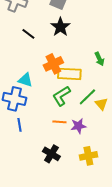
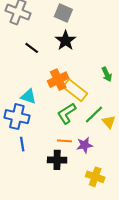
yellow rectangle: (69, 74) -> (75, 90), turned 35
black cross: (51, 154) -> (57, 160), moved, turned -30
yellow cross: (88, 156) -> (95, 177), turned 30

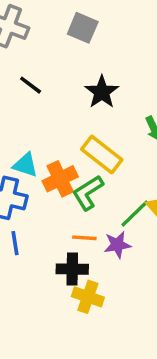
black star: (66, 41) -> (102, 92), moved
orange cross: (58, 80) -> (60, 179), moved
green line: (94, 114) -> (135, 214), moved
yellow cross: (95, 177) -> (88, 297), moved

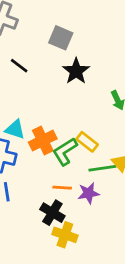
gray square: (83, 28) -> (61, 38), moved
yellow rectangle: (102, 155) -> (87, 142), moved, size x0.7
green line: (135, 214) -> (102, 168), turned 36
black cross: (72, 269) -> (52, 213), turned 30

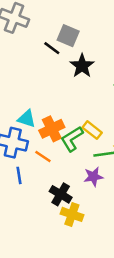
black line: (19, 66) -> (52, 48), moved
orange line: (62, 188) -> (43, 157), moved, turned 30

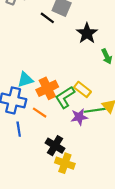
black star: (82, 66) -> (87, 33), moved
cyan triangle: (27, 119) -> (25, 80), turned -35
purple star: (93, 177) -> (79, 117), moved

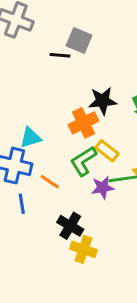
black line: (47, 18) -> (60, 55), turned -32
black star: (87, 33) -> (103, 101), moved, turned 30
orange cross: (47, 88) -> (83, 123), moved

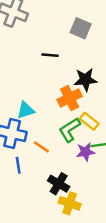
gray square: (79, 40) -> (81, 28), moved
black line: (60, 55) -> (50, 55), moved

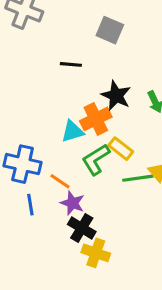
black star: (86, 80) -> (116, 96), turned 30
cyan triangle: (26, 110) -> (72, 131), moved
purple star: (86, 152) -> (72, 203), moved, turned 30

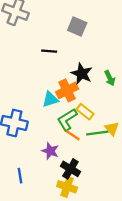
orange line: (60, 181) -> (73, 135), moved
blue line: (30, 205) -> (20, 176), moved
black cross: (82, 228) -> (70, 169), moved

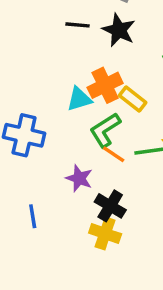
black star: (82, 74) -> (119, 30), moved
yellow rectangle: (85, 112) -> (133, 99), moved

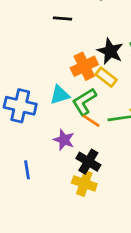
black star: (119, 30) -> (110, 51), moved
cyan triangle: (79, 99) -> (60, 95), moved

